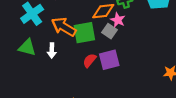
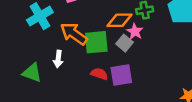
green triangle: (27, 48) -> (32, 73), moved
red semicircle: (90, 60) -> (99, 74), turned 64

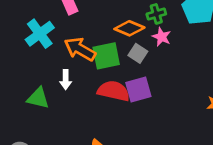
orange diamond: (120, 20) -> (129, 28), turned 30
pink star: (135, 32) -> (162, 37), moved
red semicircle: (99, 74) -> (114, 91), size x1.6

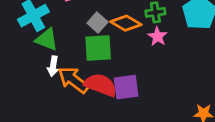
orange arrow: (80, 49) -> (73, 80), moved
gray square: (138, 53) -> (97, 22), moved
green triangle: (38, 98) -> (47, 39), moved

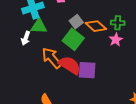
green triangle: (47, 39) -> (39, 26), turned -30
green square: (98, 48) -> (73, 39), turned 30
white arrow: (53, 66) -> (26, 38), moved

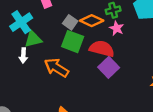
red semicircle: (70, 65) -> (102, 49), moved
purple square: (87, 70) -> (109, 67), moved, turned -30

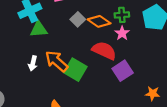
green square: (73, 42) -> (75, 70), moved
white arrow: (23, 56) -> (33, 63), moved
purple square: (109, 67) -> (123, 71), moved

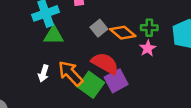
red semicircle: (104, 51) -> (105, 63), moved
purple square: (123, 71) -> (116, 81), moved

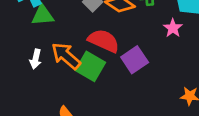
pink star: (148, 48) -> (173, 28), moved
purple square: (116, 81) -> (135, 60), moved

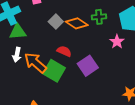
red semicircle: (104, 41) -> (64, 51), size x0.6
white arrow: (36, 59) -> (17, 55), moved

